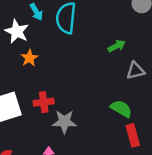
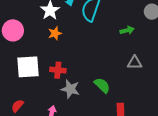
green arrow: (117, 46) -> (127, 30), moved
green semicircle: (121, 109) -> (102, 85), moved

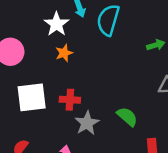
gray star: (70, 89) -> (87, 123), turned 30

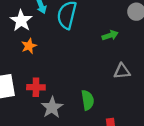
green semicircle: (127, 117) -> (88, 100), turned 42

